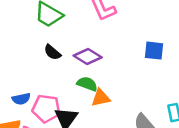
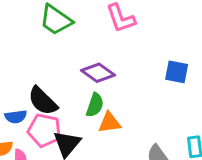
black semicircle: (52, 52) -> (43, 101), moved, size x1.5
green semicircle: (87, 84) -> (95, 105), turned 84

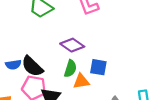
blue square: (177, 72) -> (98, 67), moved
blue semicircle: (16, 117) -> (13, 65), moved

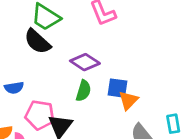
black semicircle: (32, 66) -> (37, 42), moved
orange triangle: (81, 81) -> (128, 100), moved, turned -36

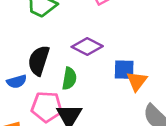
black semicircle: (37, 42) -> (39, 60), moved, turned 72
green semicircle: (83, 91) -> (69, 79), moved

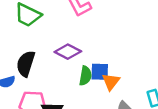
green semicircle: (69, 79) -> (85, 76), moved

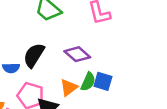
orange triangle: (111, 82) -> (69, 88), moved

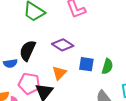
green semicircle: (88, 82) -> (107, 66), moved

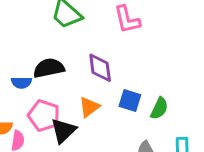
purple diamond: (63, 45) -> (100, 68), turned 40
black semicircle: (28, 51) -> (49, 68), turned 45

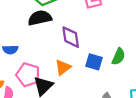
black semicircle: (49, 68) -> (40, 18), moved
green semicircle: (159, 108) -> (118, 57), moved

